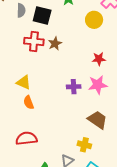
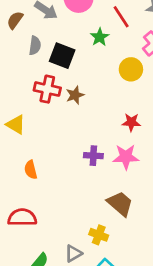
yellow triangle: (24, 82) -> (16, 125), moved

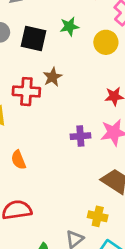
green star: (100, 37) -> (69, 27), moved, turned 30
red cross: (47, 89) -> (26, 92), moved

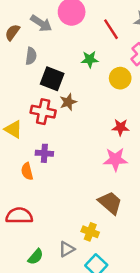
black square: (34, 39) -> (52, 79), moved
purple cross: (80, 136) -> (44, 153), moved

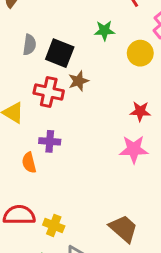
gray semicircle: (31, 56) -> (29, 45), moved
brown trapezoid: (110, 203) -> (123, 229), moved
yellow cross: (90, 232) -> (54, 225), moved

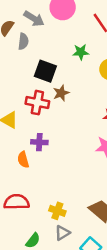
gray semicircle: (29, 45) -> (23, 41), moved
yellow cross: (54, 225) -> (57, 211), moved

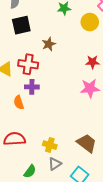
black square: (45, 71) -> (21, 25), moved, turned -30
red cross: (37, 103) -> (28, 64), moved

